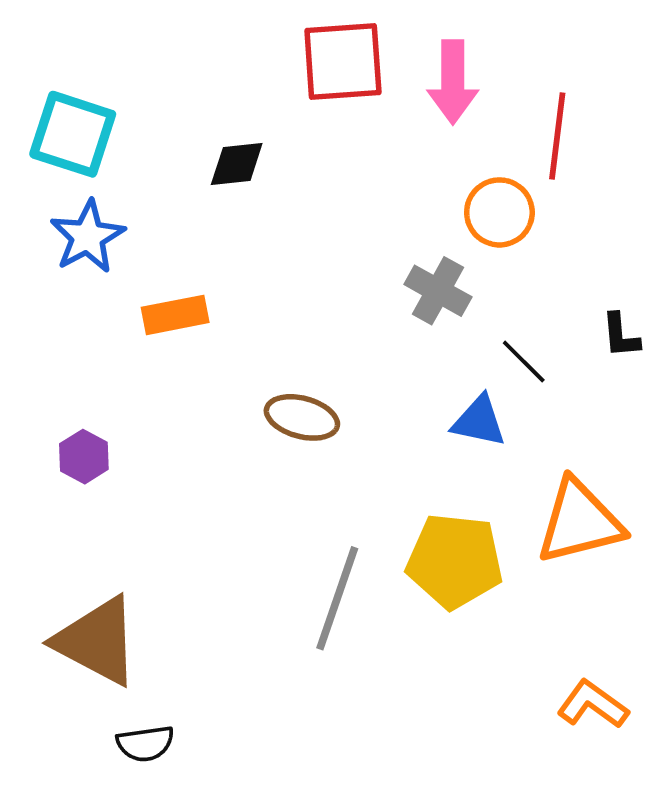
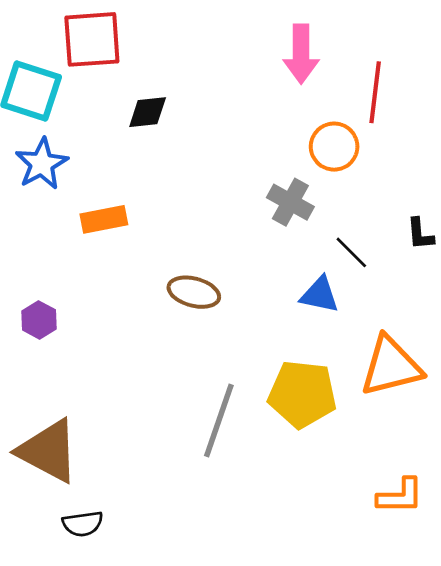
red square: (343, 61) -> (92, 39), moved
orange L-shape: (593, 704) -> (400, 496), turned 144

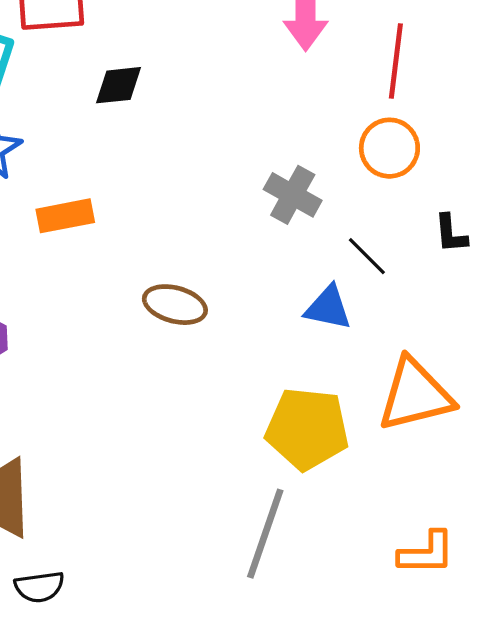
orange circle: (334, 147) -> (389, 148), moved
gray line: (219, 421) -> (265, 534), moved

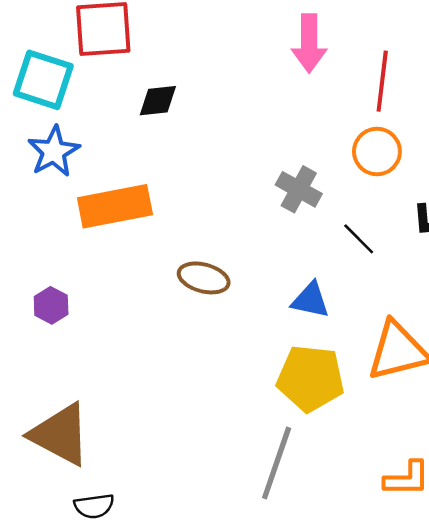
orange rectangle: (65, 216) -> (115, 206), size x1.6
blue triangle: (328, 308) -> (310, 300), moved

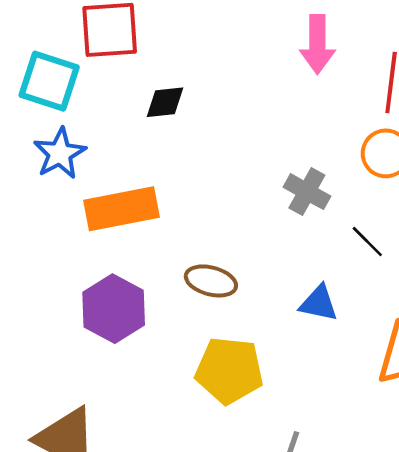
purple hexagon: (51, 305) -> (114, 309), moved, size x1.8
yellow pentagon: (310, 378) -> (229, 370), moved

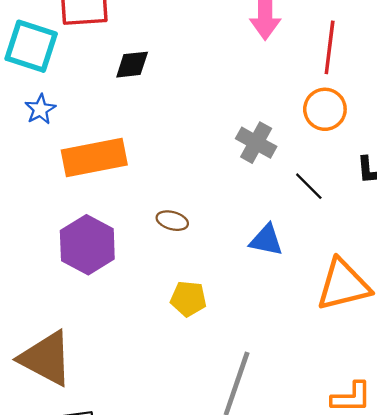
blue star: (60, 153) -> (40, 109), size x0.7
brown ellipse: (211, 281) -> (172, 221), size x0.7
yellow pentagon: (229, 370) -> (188, 299), size x0.6

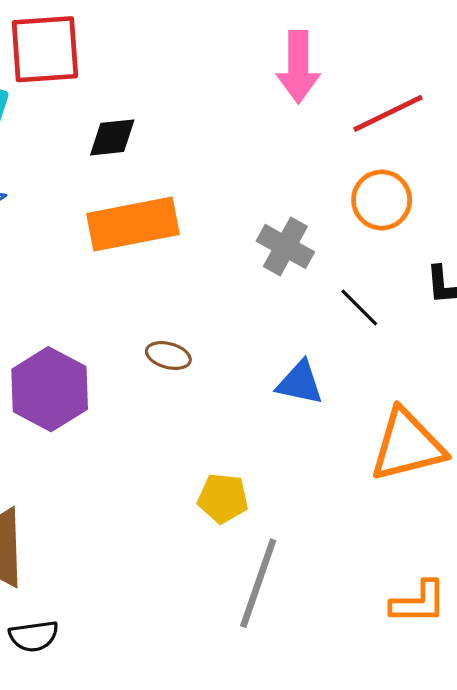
red line: (330, 47) -> (388, 113), turned 57
orange rectangle: (94, 157) -> (133, 224), moved
yellow pentagon: (188, 299) -> (223, 498), moved

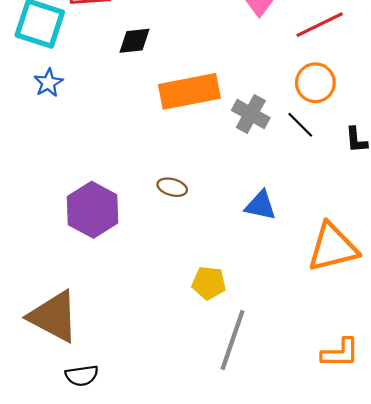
orange rectangle: (133, 224) -> (189, 91), moved
black line: (359, 307) -> (300, 125), moved

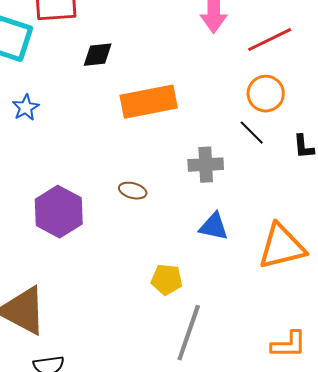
blue star: (48, 83) -> (26, 108), moved
gray cross: (251, 114) -> (206, 165), moved, turned -32
blue triangle: (260, 205) -> (214, 227), moved

